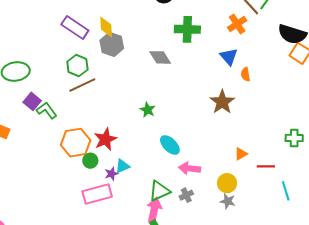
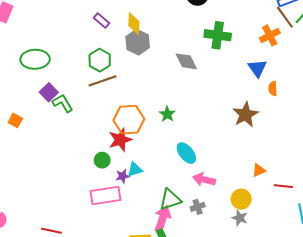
purple rectangle: (75, 27) -> (101, 20), size x0.6
orange hexagon: (76, 143) -> (129, 120), moved

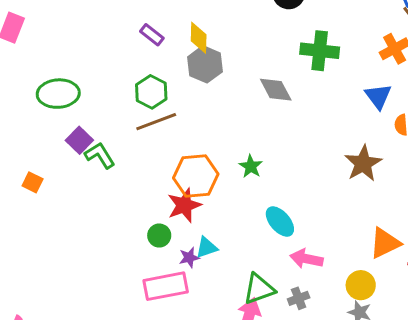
orange triangle: (259, 170) -> (385, 243), size x1.6

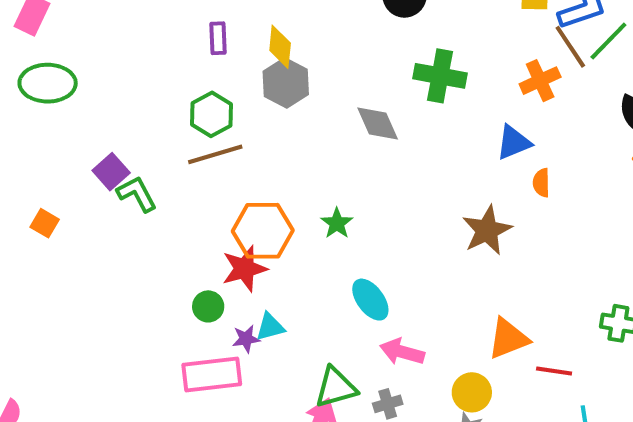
purple rectangle: (152, 35) -> (218, 38), turned 45
green ellipse: (58, 94) -> (48, 83), moved
blue triangle: (378, 96) -> (514, 142), turned 40

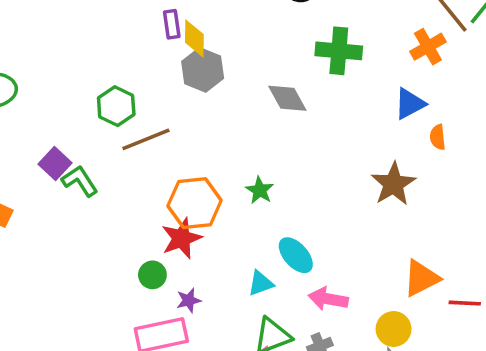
purple rectangle: (218, 38) -> (172, 24), moved
green hexagon: (212, 114) -> (116, 106), moved
cyan triangle: (270, 327) -> (261, 283), moved

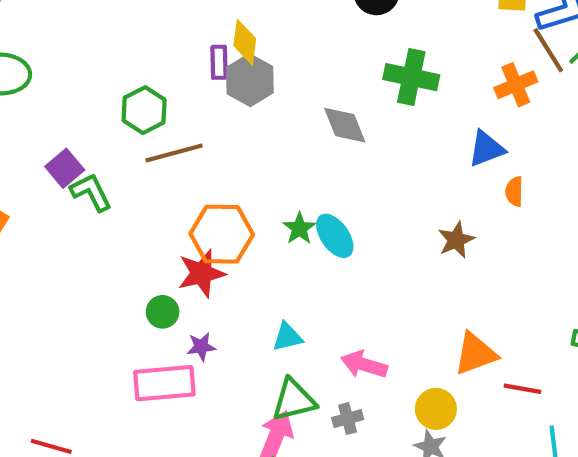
purple rectangle: (172, 24) -> (219, 62), moved
brown star: (393, 184) -> (456, 240), size x0.7
cyan ellipse: (296, 255) -> (335, 236), moved

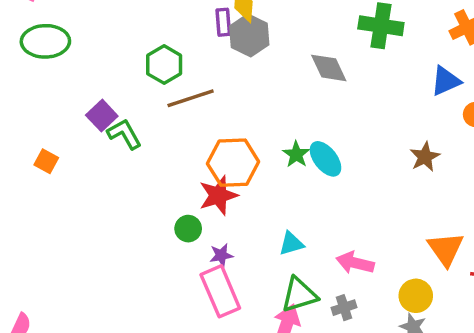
orange triangle: (475, 354) -> (446, 249), turned -42
pink rectangle: (164, 383) -> (220, 291), moved, turned 75

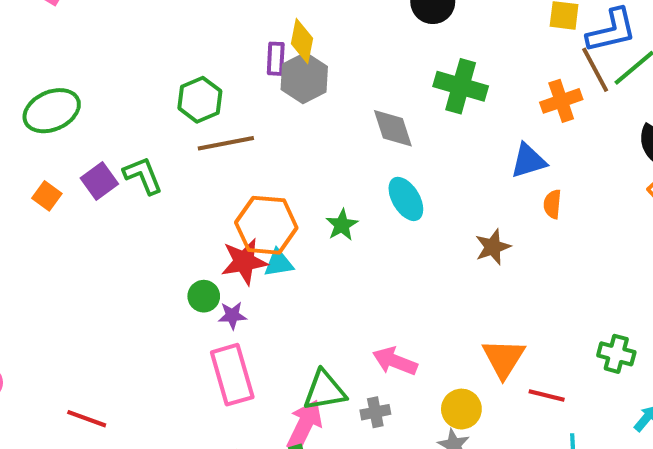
green ellipse: (45, 41) -> (52, 111), moved, turned -30
purple square: (102, 116) -> (99, 181), moved
cyan ellipse: (325, 159) -> (406, 199), moved
cyan triangle: (291, 244) -> (279, 263), moved
purple star: (221, 255) -> (232, 316), moved

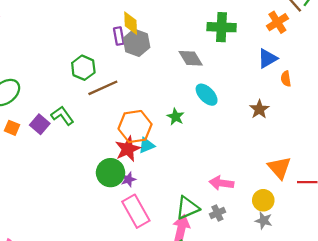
orange square: (47, 196) -> (12, 128), moved
green circle: (204, 296) -> (111, 173), size x1.6

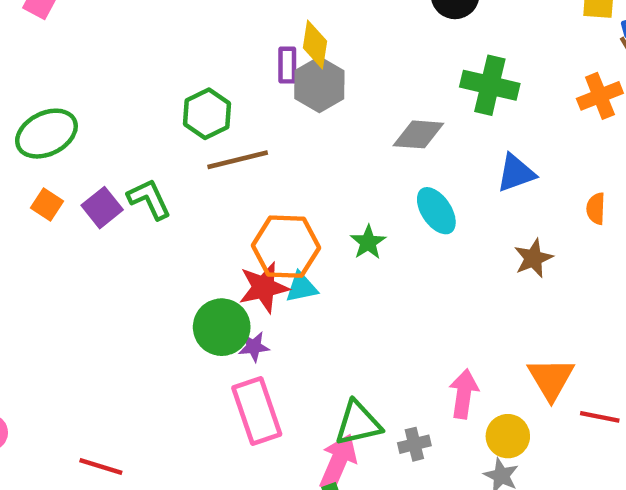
gray diamond: (191, 58) -> (418, 134), turned -65
blue triangle: (267, 58) -> (516, 173), moved
pink arrow: (221, 183) -> (464, 394), moved, turned 80

